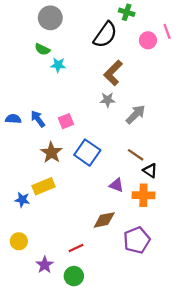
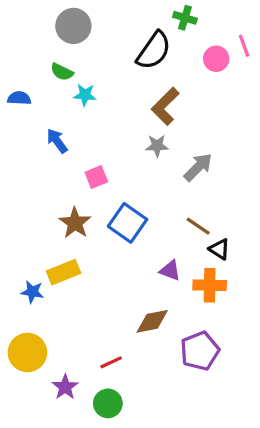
blue semicircle: (13, 119) -> (19, 98), moved
blue arrow: (38, 119) -> (57, 141), moved
yellow circle: (19, 241) -> (27, 353), size x1.5

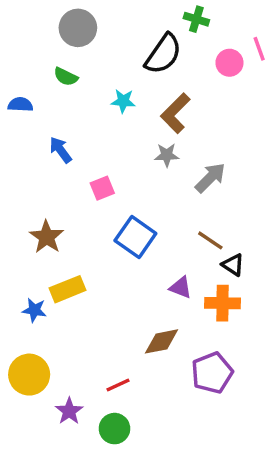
cyan star: (85, 95) -> (123, 101), moved
brown star: (75, 223) -> (47, 237), moved

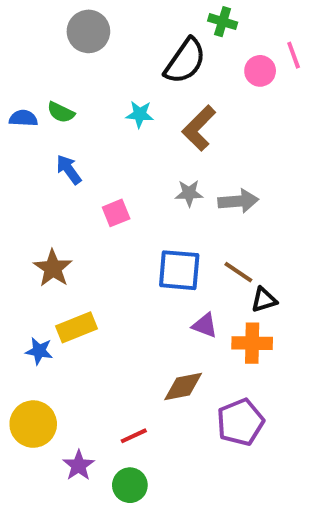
green semicircle: (66, 77) -> (61, 112), moved
gray star: (167, 155) -> (189, 193), moved
gray arrow: (210, 178) -> (238, 201), turned 40
blue square: (135, 237) -> (179, 270), moved, turned -30
black triangle: (233, 265) -> (264, 300), turned -50

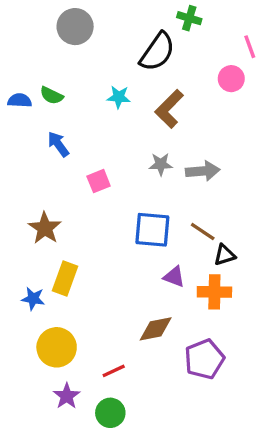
pink circle: (260, 71) -> (231, 79), moved
yellow rectangle: (77, 327) -> (65, 278), turned -48
yellow circle: (33, 424) -> (57, 347), moved

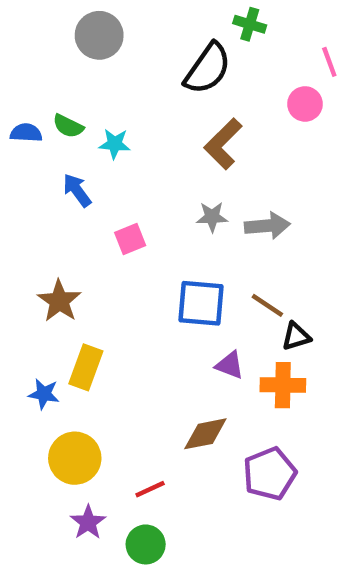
cyan star: (119, 97) -> (115, 144), moved

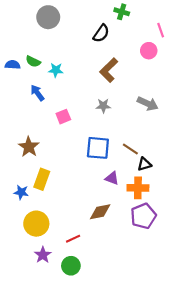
black semicircle: (208, 69) -> (101, 33), size x0.7
gray arrow: (267, 226) -> (148, 104), moved, turned 30
purple pentagon: (270, 474) -> (143, 216), moved

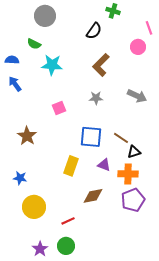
green semicircle: (33, 61) -> (34, 44), moved
cyan star: (56, 70) -> (52, 65), size x1.5
blue arrow: (37, 93) -> (15, 84), moved
yellow rectangle: (42, 179) -> (71, 166), moved
purple star: (43, 255) -> (40, 249), moved

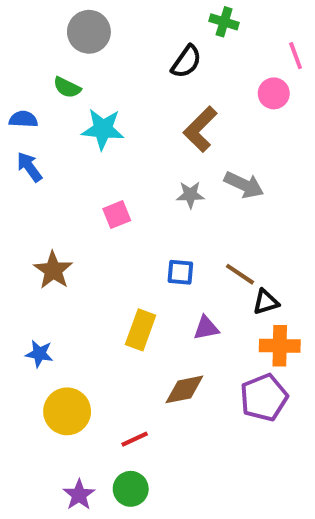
gray arrow: (137, 96) -> (244, 185), moved
blue square: (91, 137) -> (180, 272), size x0.6
purple triangle: (104, 165) -> (206, 328), turned -32
orange cross: (128, 174) -> (280, 346), moved

